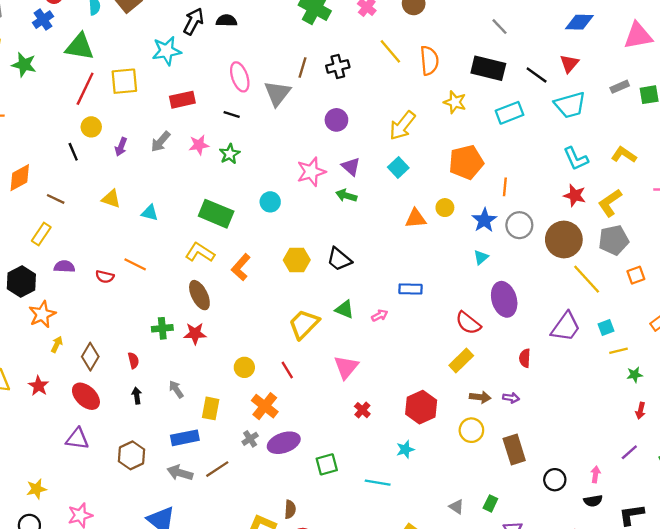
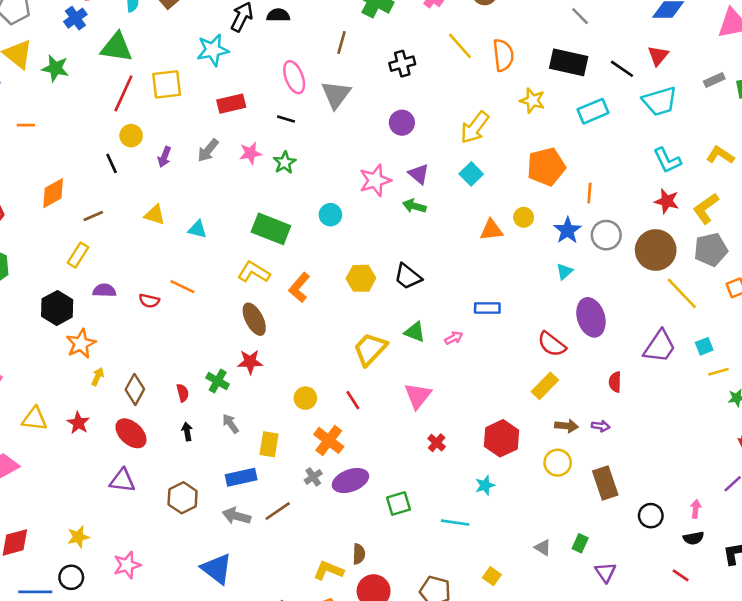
brown line: (302, 68) -> (341, 43), moved
brown line: (56, 199) -> (93, 216), turned -48
green cross: (162, 328) -> (218, 381), moved, turned 36

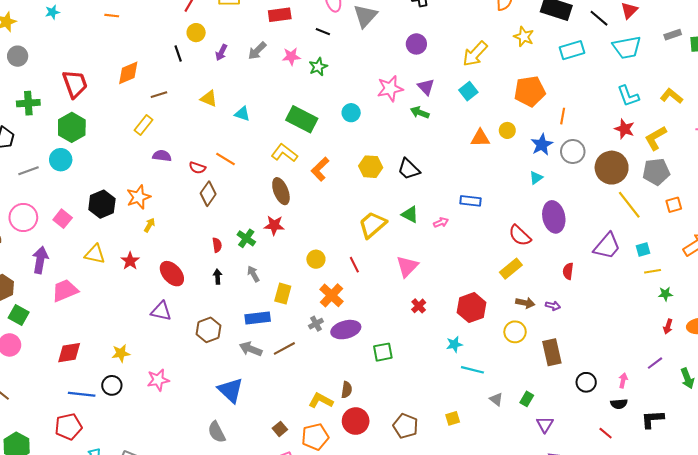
black hexagon: (57, 308) -> (102, 204), moved
brown diamond: (135, 389) -> (208, 194), moved
cyan line: (455, 523) -> (472, 370), moved
yellow square: (492, 576) -> (453, 418), turned 32

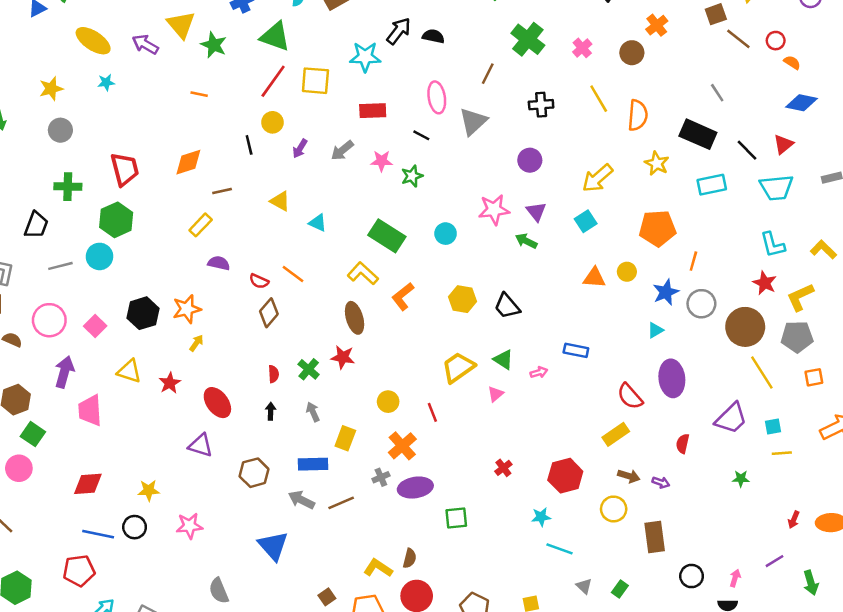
orange line: (112, 16) -> (199, 94), moved
pink triangle: (407, 266) -> (496, 394), moved, size x0.6
pink trapezoid: (65, 290) -> (90, 410), turned -76
green star: (665, 294) -> (741, 479), moved
gray semicircle: (217, 432) -> (219, 591), moved

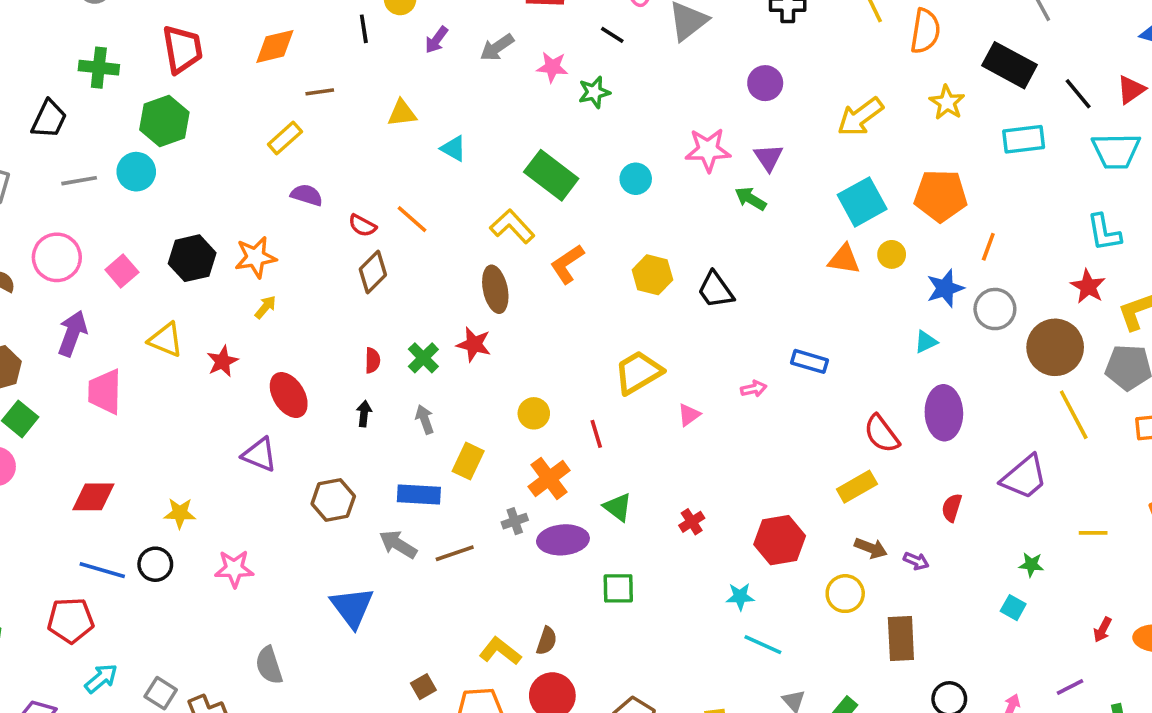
yellow triangle: (280, 201) -> (402, 113), turned -40
cyan square: (586, 221) -> (862, 202), moved, size x1.5
green triangle: (503, 359) -> (618, 507), moved
cyan square: (773, 427) -> (1013, 608), moved, turned 35

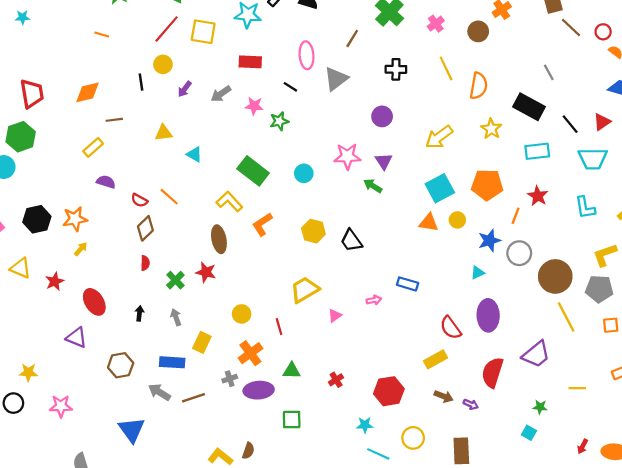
red star: (1088, 286) -> (538, 196), moved
red semicircle: (372, 360) -> (145, 263), moved
green triangle: (618, 507) -> (292, 371), turned -36
red semicircle: (952, 508) -> (492, 372), size x1.8
yellow circle: (845, 594) -> (413, 438), moved

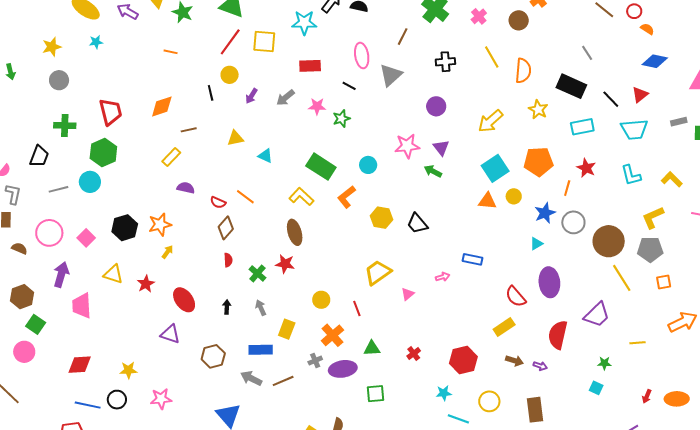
orange L-shape: (262, 224) -> (346, 197), moved

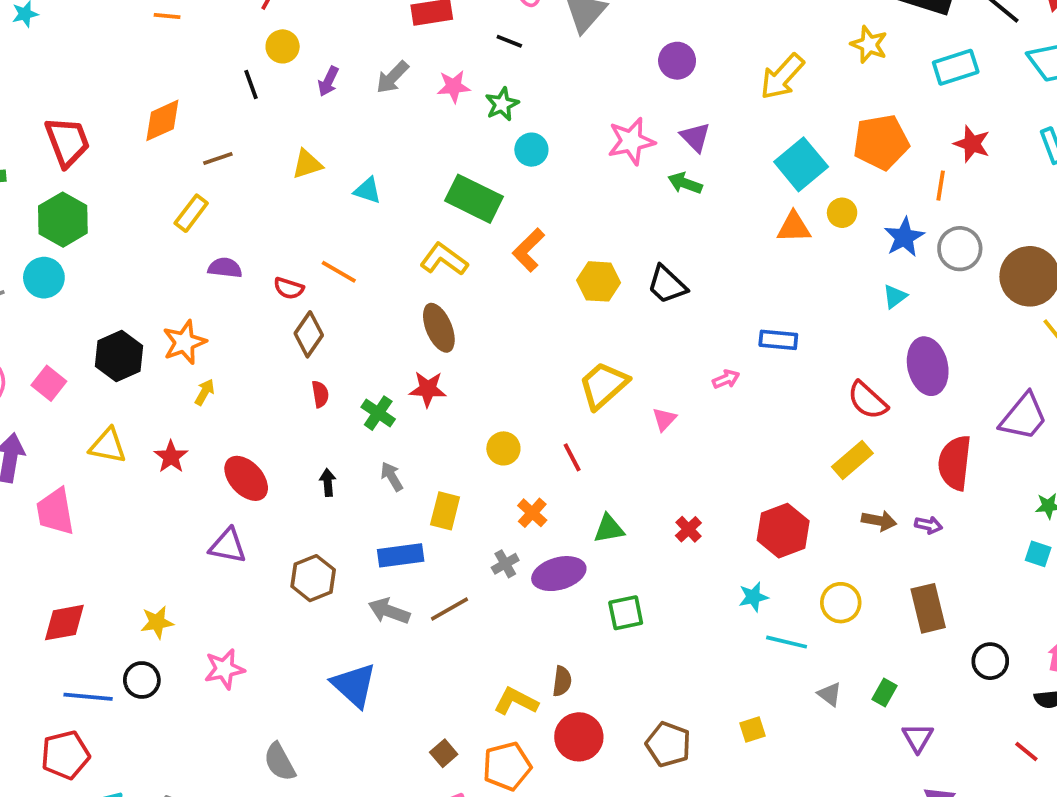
cyan circle: (368, 165) -> (531, 150), moved
orange cross: (332, 335) -> (532, 513), size x0.7

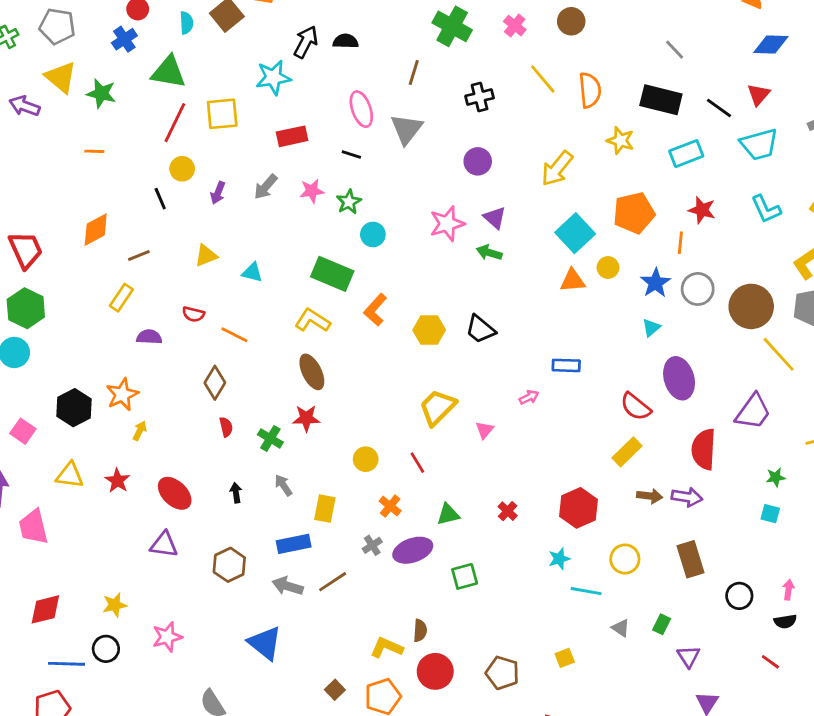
red semicircle: (289, 288) -> (193, 314), moved
purple arrow: (928, 525) -> (687, 497), size x1.5

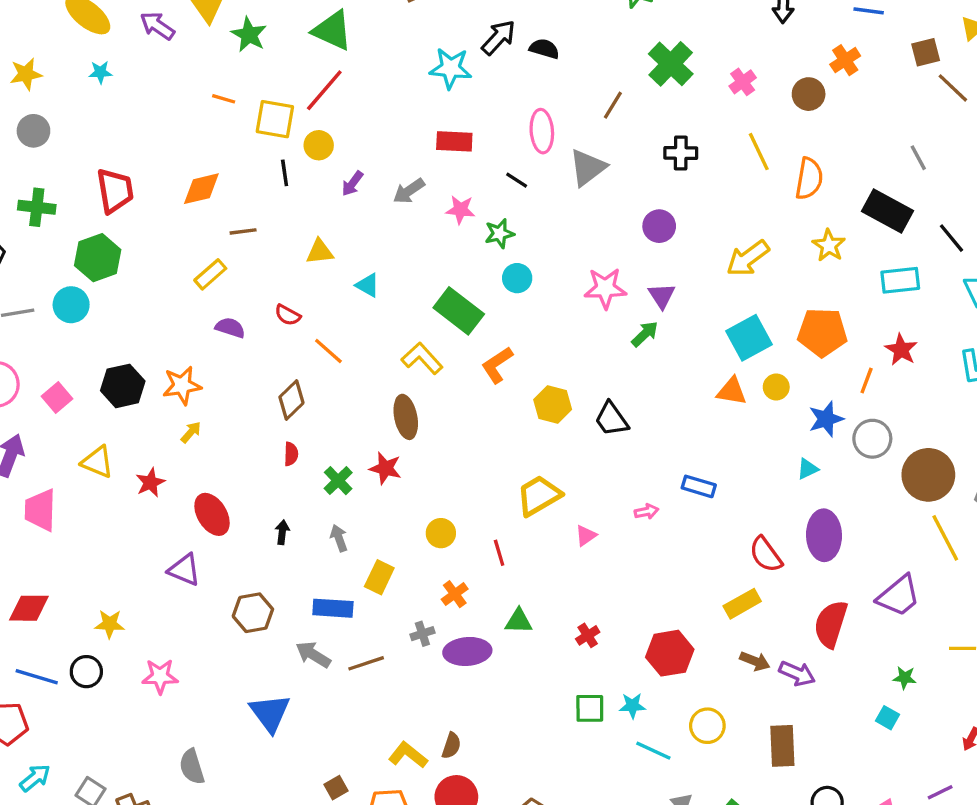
yellow square: (222, 114) -> (275, 119), moved
green arrow: (489, 253) -> (645, 334), turned 105
green square: (465, 576) -> (590, 708), moved

